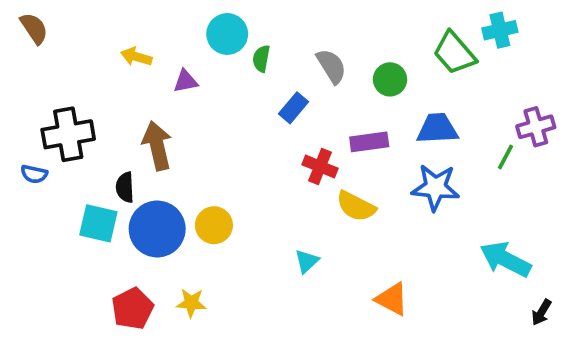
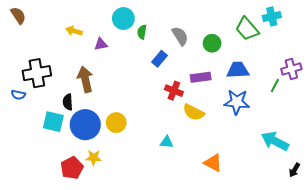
cyan triangle: (307, 261) -> (167, 142), turned 48
yellow star: (191, 303) -> (94, 158), moved

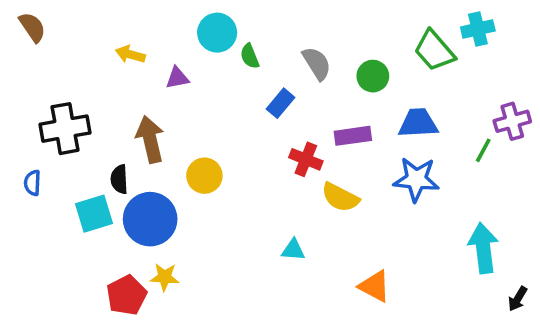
green semicircle: (142, 32) -> (250, 56), turned -32
blue semicircle: (18, 95) -> (32, 183), moved, turned 80
cyan square: (53, 122) -> (94, 214), turned -30
yellow circle: (116, 123) -> (204, 176), moved
cyan arrow: (275, 141) -> (483, 248), turned 56

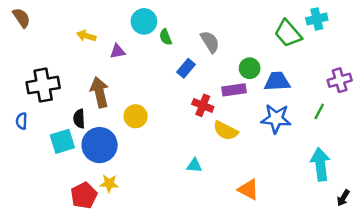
green circle: (373, 76) -> (250, 68), moved
green line: (483, 150) -> (319, 111), moved

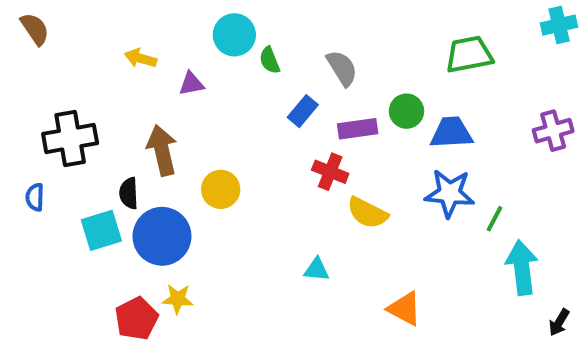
cyan cross: (317, 19) -> (559, 25), moved
green trapezoid: (288, 33) -> (469, 54), turned 120
purple rectangle: (234, 90) -> (358, 129), moved
green line: (319, 111) -> (495, 219), moved

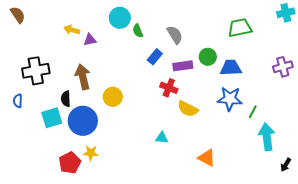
purple triangle: (191, 84) -> (90, 40), moved

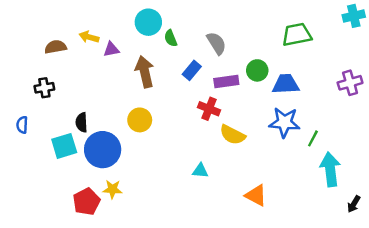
brown semicircle: (18, 15) -> (56, 47), moved, turned -66
black cross: (36, 71) -> (44, 88), size x0.6
brown arrow: (83, 77) -> (145, 72), moved

